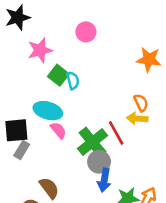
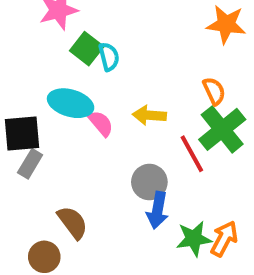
yellow arrow: (137, 118) -> (149, 115), moved
pink semicircle: (58, 130) -> (101, 123), moved
red line: (116, 133) -> (192, 154), moved
green cross: (92, 142) -> (222, 129), moved

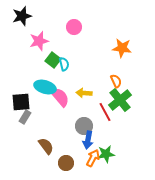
pink semicircle: (101, 123) -> (60, 97), size x1.5
orange arrow: (224, 239) -> (93, 158), moved
brown circle: (44, 257) -> (66, 163), moved

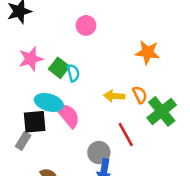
pink star: (39, 41) -> (31, 59), moved
yellow arrow: (84, 93) -> (114, 96), moved
green cross: (120, 100) -> (162, 111), moved
black square: (21, 102) -> (35, 122), moved

